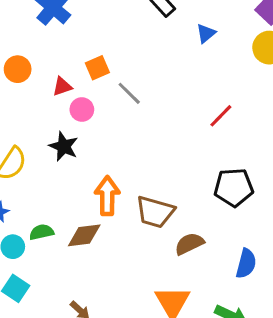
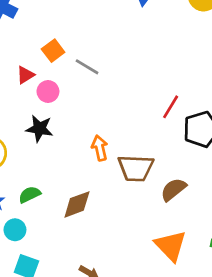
red line: (221, 116) -> (171, 107), moved
orange arrow: (107, 196) -> (100, 148), moved, size x0.7
green semicircle: (42, 232) -> (30, 195), moved

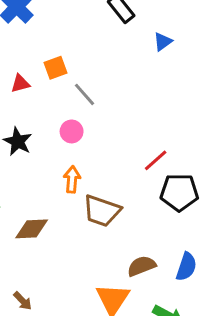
pink circle: (48, 91) -> (72, 131), moved
brown semicircle: (173, 189) -> (141, 266), moved

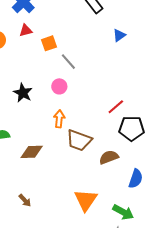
blue triangle: (163, 42) -> (119, 35), moved
red triangle: (20, 83) -> (26, 30), moved
brown semicircle: (141, 266) -> (109, 157), moved

